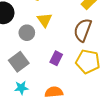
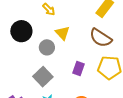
brown semicircle: (83, 30) -> (101, 38), turned -70

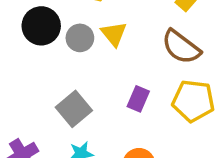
gray circle: (47, 47) -> (80, 38), moved

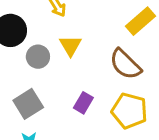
gray circle: (80, 38) -> (38, 57), moved

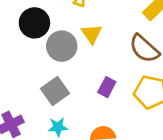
gray circle: (38, 57) -> (62, 46), size x1.4

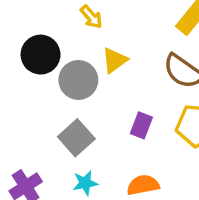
yellow triangle: (92, 34) -> (115, 60), turned 35

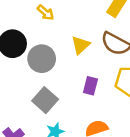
yellow triangle: (115, 60) -> (81, 45), moved

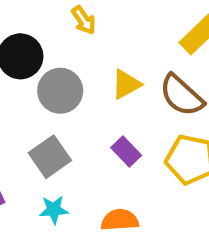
purple rectangle: (90, 86) -> (126, 151), turned -72

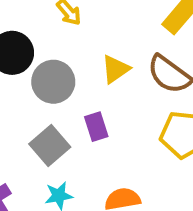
purple rectangle: (126, 151) -> (96, 127), moved, turned 32

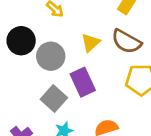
purple rectangle: (96, 127) -> (83, 82), size x1.5

